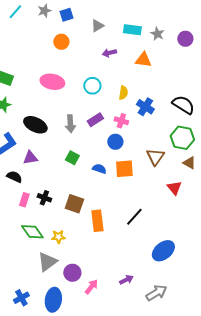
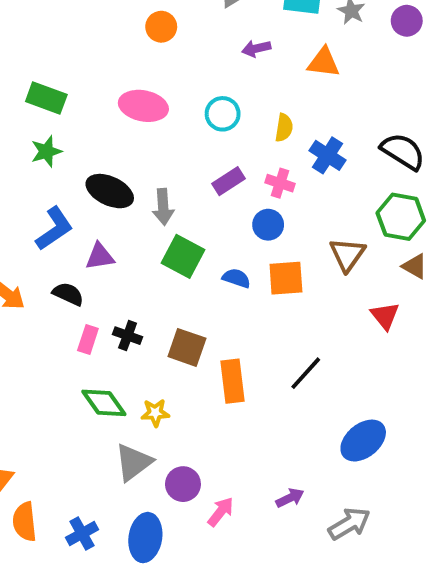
gray arrow: (70, 124) -> (163, 207), moved
green square: (72, 158) -> (183, 256), size x1.5

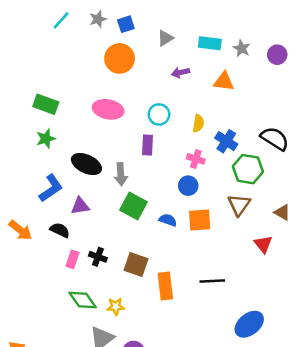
orange circle: (161, 27) -> (120, 58), size x1.5
purple rectangle: (229, 181) -> (147, 145), moved, turned -54
green hexagon: (401, 217) -> (248, 169), moved
black line: (306, 373) -> (212, 281), turned 45

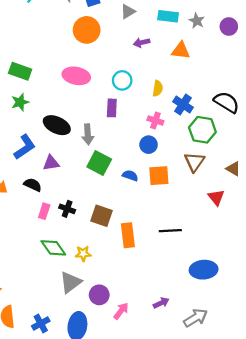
blue ellipse: (249, 324) -> (204, 270), turned 35

